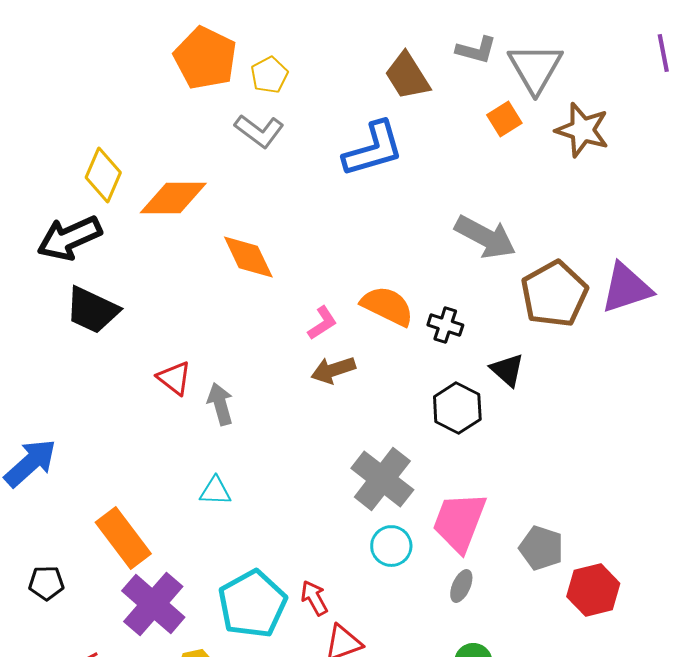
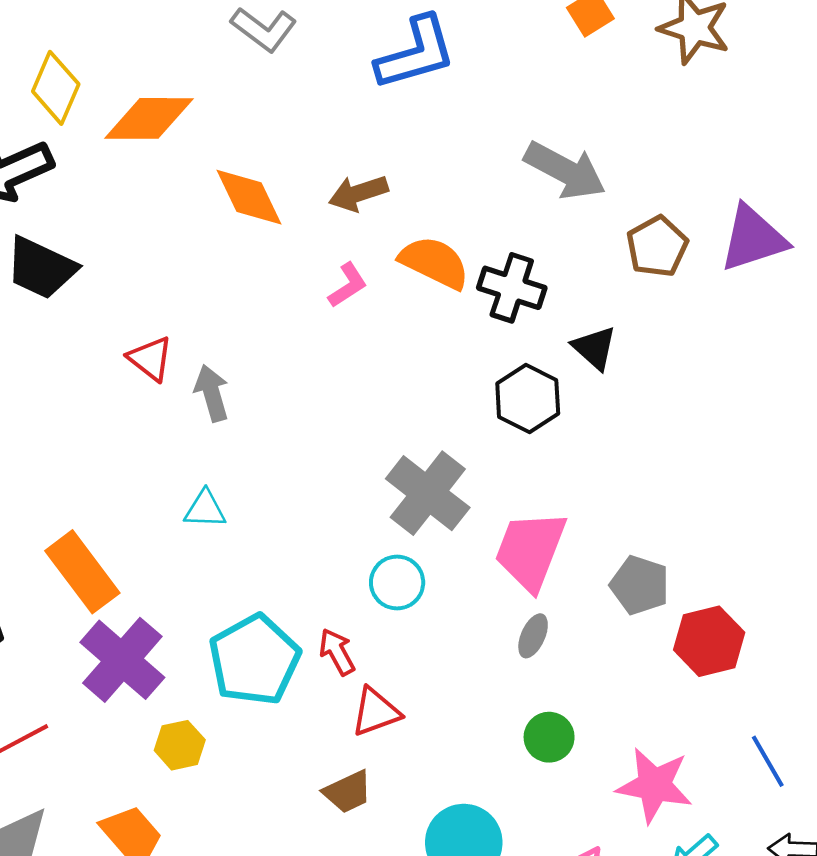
brown pentagon: (554, 294) -> (657, 246), size x0.7
black cross: (445, 325) -> (512, 288), size x1.4
brown arrow: (333, 370) -> (358, 193), moved
cyan circle: (391, 546) -> (397, 583), moved

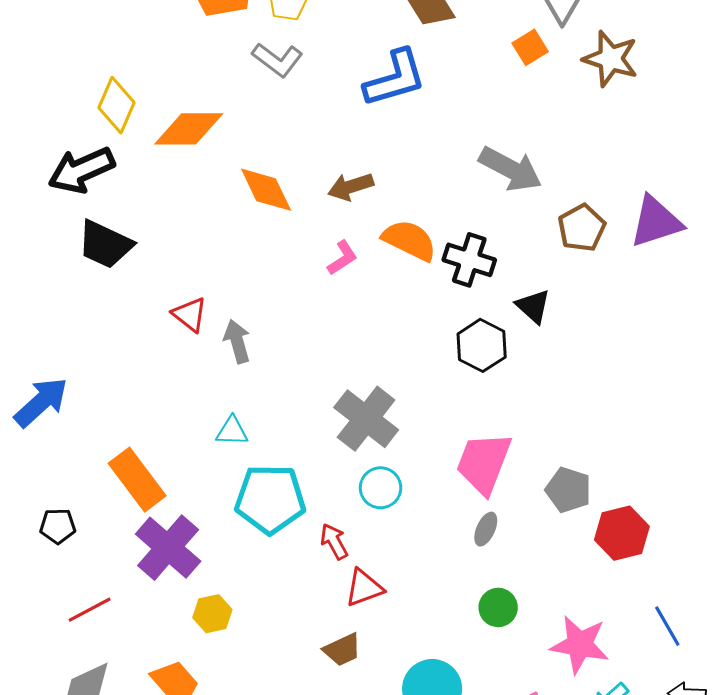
gray cross: (428, 493) -> (366, 419), moved
cyan pentagon: (254, 660) -> (270, 499), moved, turned 30

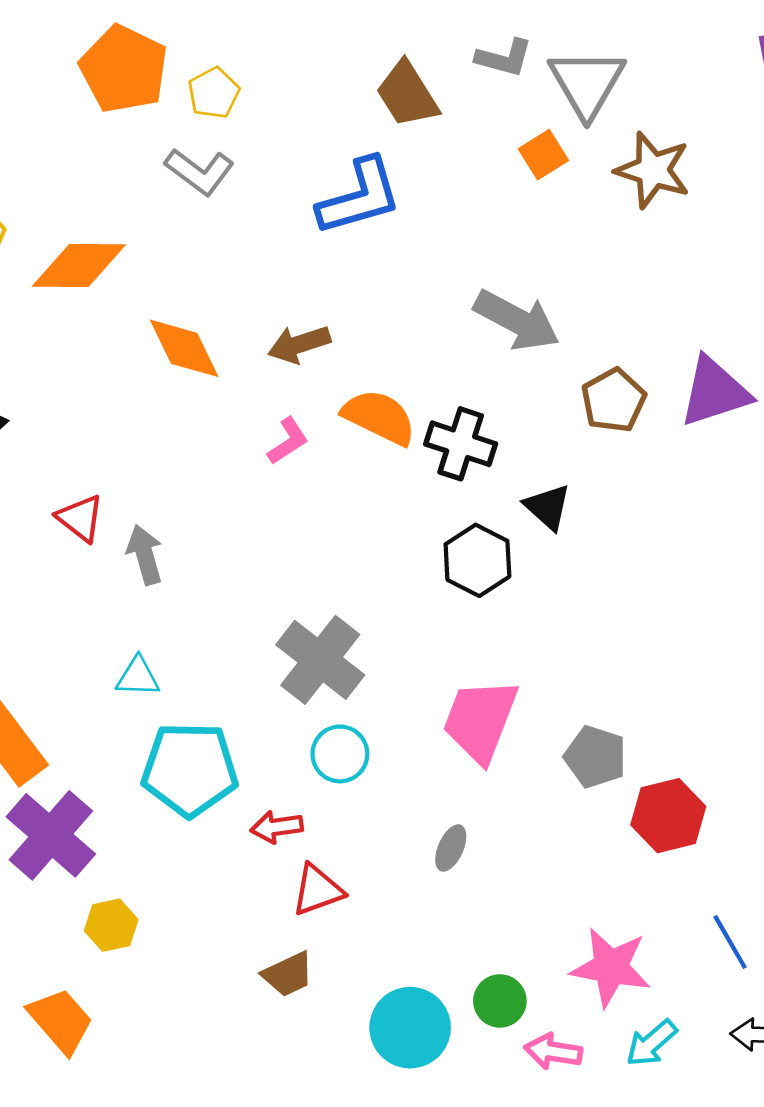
gray ellipse: (486, 529) -> (451, 848), moved
red arrow: (334, 541) -> (277, 827), turned -69
green circle: (498, 607) -> (500, 1001), moved

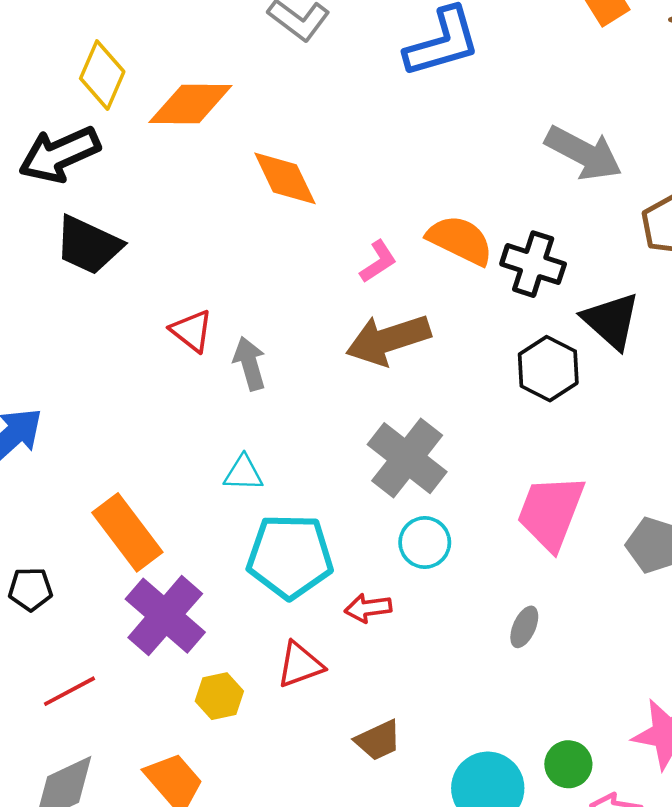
brown arrow: (299, 344) -> (388, 340), moved, size x1.5
black triangle: (548, 507) -> (611, 321), size x1.4
red triangle: (317, 890) -> (300, 665), moved

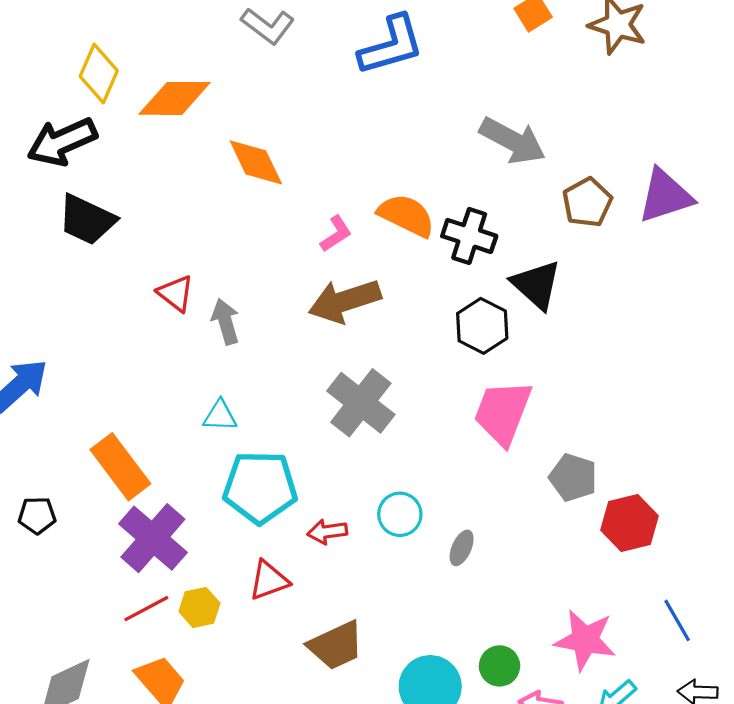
pink trapezoid: (551, 512) -> (503, 413), moved
cyan circle: (425, 542) -> (400, 514), moved
red line: (69, 691) -> (146, 609), moved
brown trapezoid: (378, 740) -> (336, 645), size x1.4

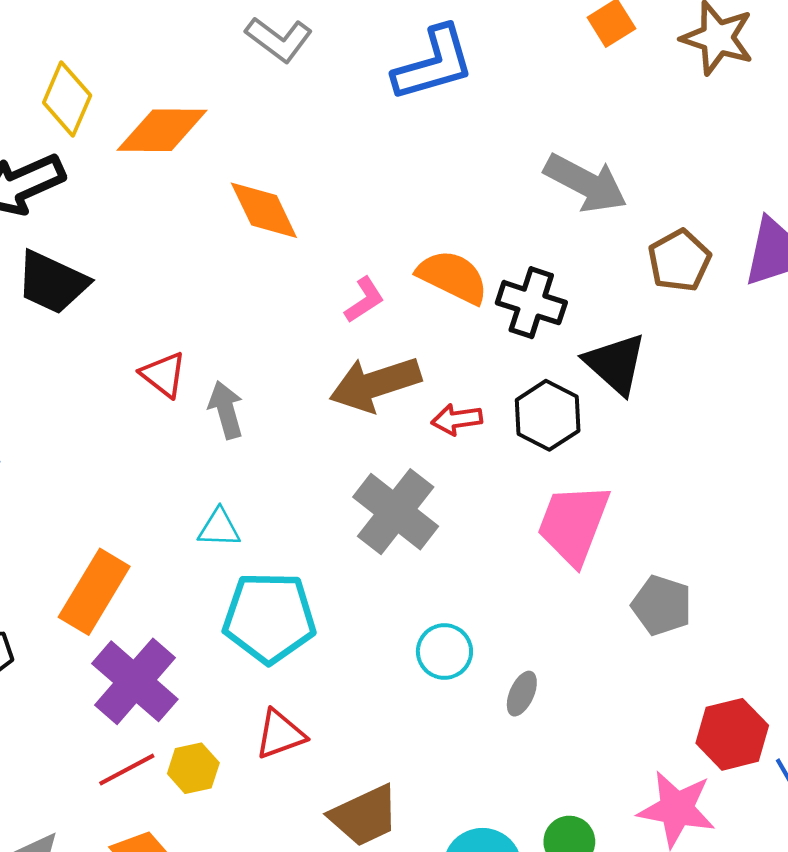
orange rectangle: (120, 467) -> (94, 592), turned 68
red hexagon: (629, 523) -> (732, 734), moved
red arrow: (327, 532) -> (457, 419), moved

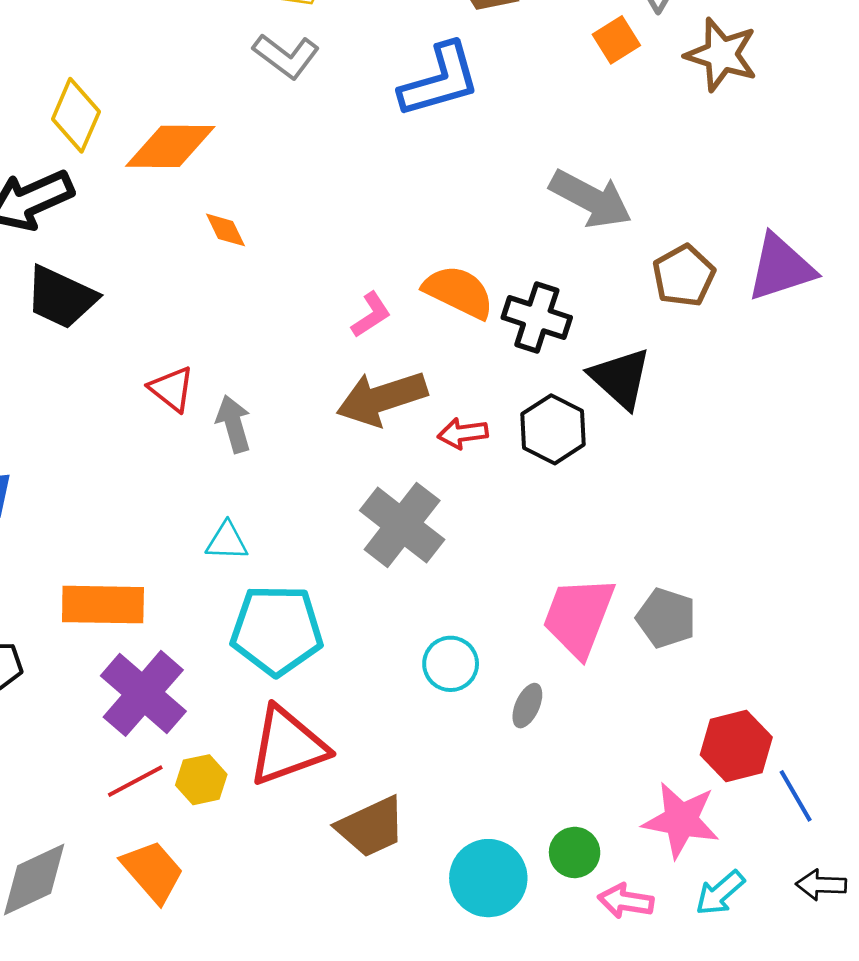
orange diamond: (264, 210) -> (226, 230), moved, size x0.6
pink trapezoid: (573, 524) -> (579, 617), moved
orange rectangle: (94, 592) -> (103, 605), turned 60
red triangle: (280, 734) -> (288, 746), size x1.6

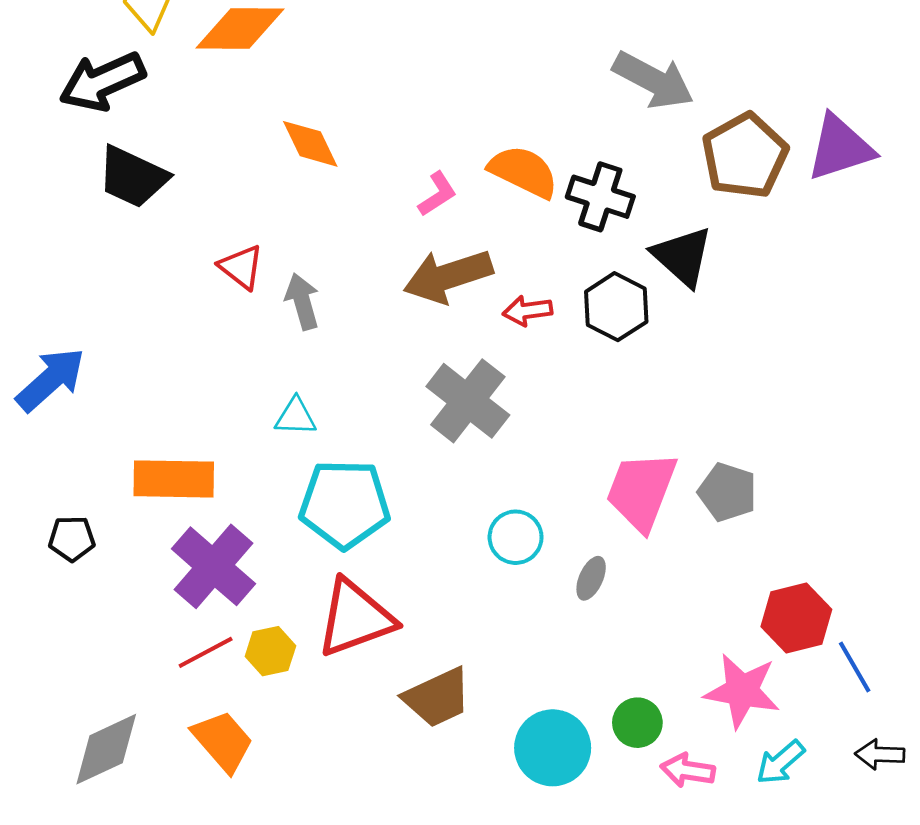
orange diamond: (226, 230) -> (310, 144), moved, size x1.4
brown pentagon: (684, 276) -> (745, 156), size x1.4

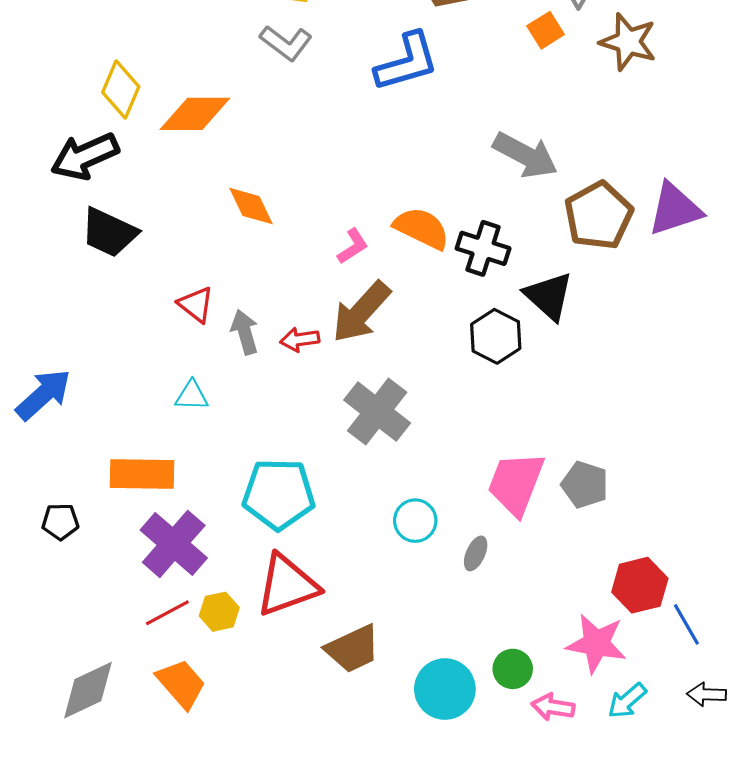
brown arrow: (448, 276) -> (361, 312), turned -30
red arrow: (527, 311) -> (300, 339), moved
cyan triangle: (296, 417) -> (192, 396), moved

